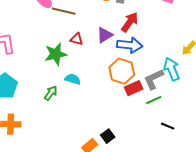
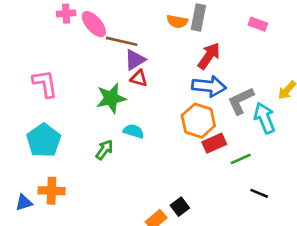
purple triangle: (105, 35) -> (135, 60), moved
gray L-shape: (154, 79) -> (241, 101), moved

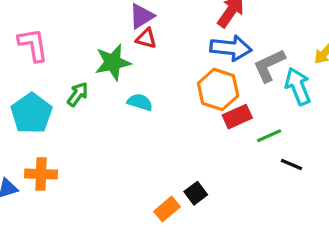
green arrow: (104, 150) -> (78, 94), moved
black line: (259, 193) -> (291, 164), moved

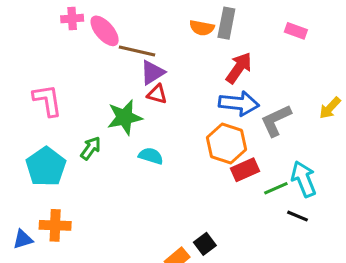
cyan arrow: (298, 86) -> (304, 179), moved

